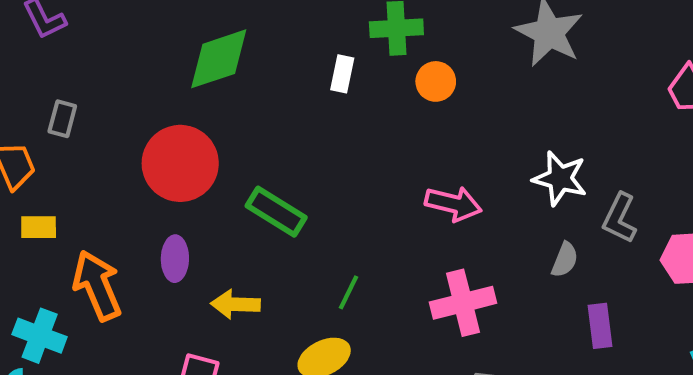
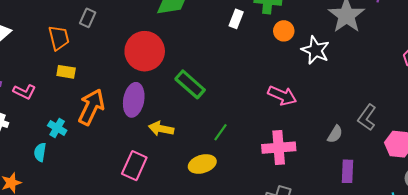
white star: (560, 178) -> (315, 50), moved
purple ellipse: (175, 259) -> (134, 100), size x1.4
orange arrow: (97, 285) -> (91, 107), turned 39
cyan cross: (40, 336) -> (57, 128), size x0.7

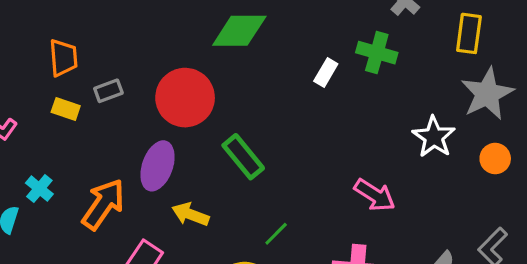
gray rectangle: (88, 18) -> (108, 91), moved, turned 36
orange circle: (284, 31) -> (495, 159), moved
orange arrow: (91, 107) -> (103, 204), moved

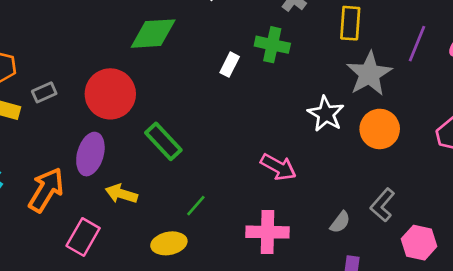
orange circle: (495, 159) -> (380, 129), size x1.5

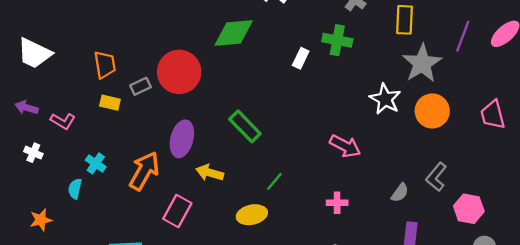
red circle: (110, 94) -> (179, 72), moved
pink cross: (267, 232) -> (337, 203), size x0.6

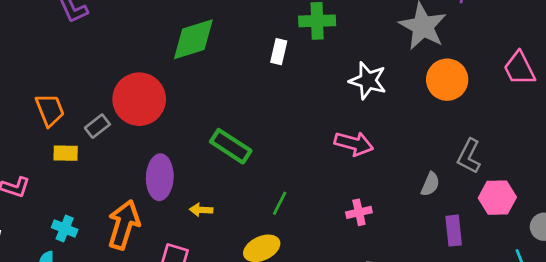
white star: (385, 99) -> (368, 81), moved
yellow arrow: (210, 173) -> (201, 210), size x0.7
pink hexagon: (469, 209) -> (497, 198), moved

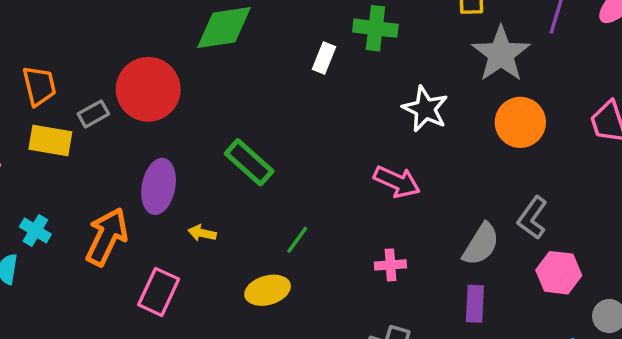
yellow rectangle: (66, 153) -> (50, 140), size x1.4
gray semicircle: (430, 184) -> (481, 244), size x1.5
purple rectangle: (454, 231) -> (475, 304), moved

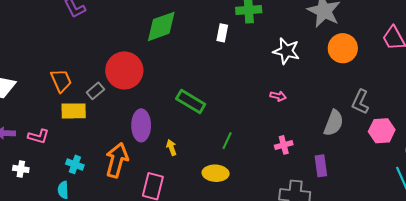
pink arrow: (397, 182) -> (278, 96), size x0.6
yellow arrow: (202, 233) -> (171, 147), turned 70
yellow ellipse: (268, 290) -> (216, 173), turned 30
purple rectangle: (475, 304) -> (321, 166), moved

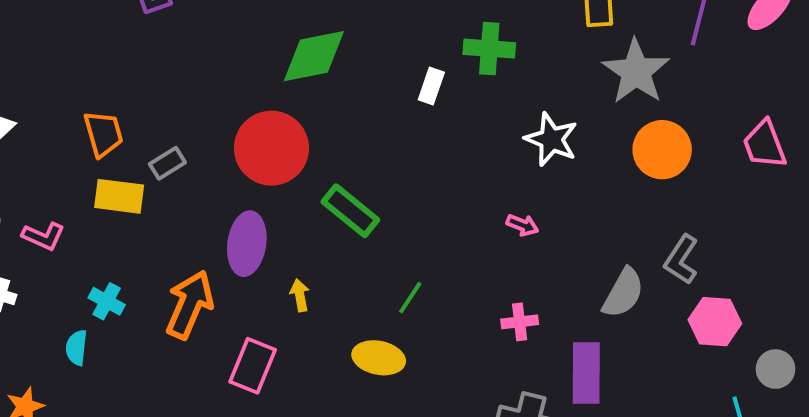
red circle: (124, 70) -> (271, 148), moved
purple rectangle: (321, 166) -> (586, 373), size x1.4

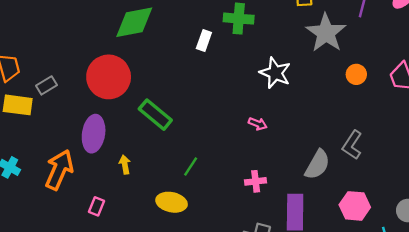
orange circle: (662, 150) -> (356, 74), moved, size x0.6
pink hexagon: (715, 322) -> (355, 206), moved
pink rectangle: (253, 366) -> (96, 206), size x0.6

